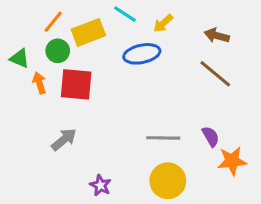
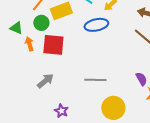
gray line: (163, 138) -> (95, 80), moved
purple star: (101, 185) -> (61, 111), moved

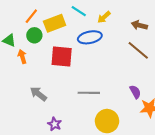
red square: (53, 45) -> (62, 56), moved
gray arrow: (45, 81) -> (38, 94), turned -102

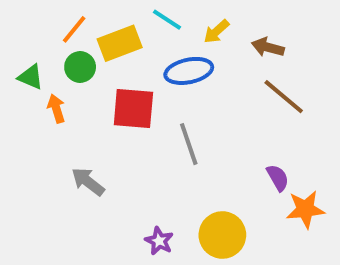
brown arrow: (139, 25) -> (268, 47), moved
gray line: (89, 93) -> (189, 144), moved, turned 70
purple star: (55, 124) -> (159, 241), moved

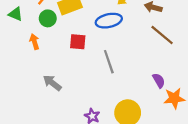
green triangle: (31, 77) -> (16, 14), moved
red square: (133, 109) -> (78, 42), size x0.7

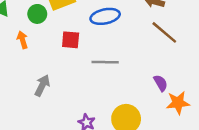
gray line: (109, 62) -> (105, 62), turned -70
gray arrow: (52, 83) -> (42, 85), turned 78

